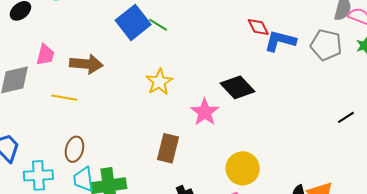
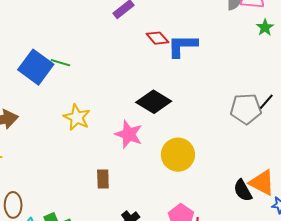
gray pentagon: (326, 45) -> (246, 109), moved
brown rectangle: (168, 148) -> (103, 179), size x0.7
yellow circle: (243, 168) -> (178, 155), moved

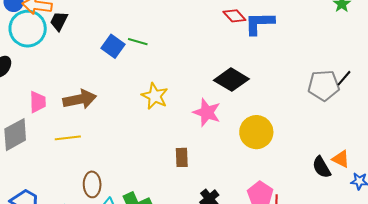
blue square: (36, 67) -> (113, 46), size x0.7
orange triangle: (262, 183) -> (341, 159), size x0.7

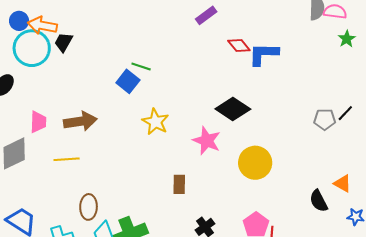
blue square: (113, 46) -> (128, 81), moved
gray pentagon: (324, 85) -> (325, 119), size x0.7
orange triangle: (341, 159) -> (343, 183), moved

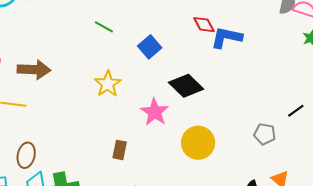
blue square: (128, 81) -> (150, 47), moved
gray pentagon: (325, 119) -> (265, 134), moved

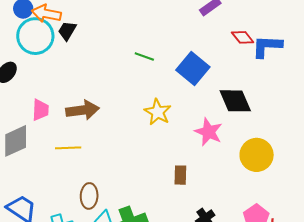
blue square: (150, 47) -> (193, 69), size x1.4
black diamond: (186, 86) -> (235, 101), turned 32

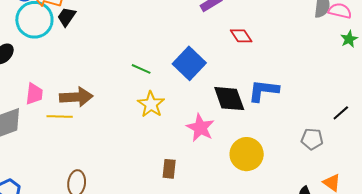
blue L-shape: (267, 46) -> (263, 91), moved
green line: (144, 57) -> (141, 69), moved
yellow line: (68, 148) -> (60, 117), moved

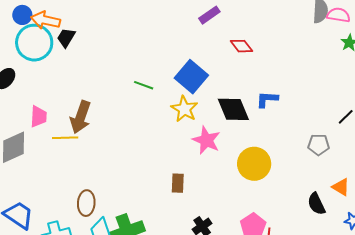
blue L-shape: (263, 91) -> (267, 99), size x0.7
brown arrow: (76, 97) -> (81, 117), turned 116
yellow star: (151, 104) -> (184, 109), moved

